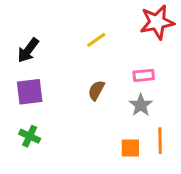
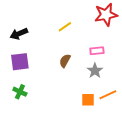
black arrow: (28, 50) -> (19, 34), turned 30
orange line: (160, 141) -> (108, 95), turned 66

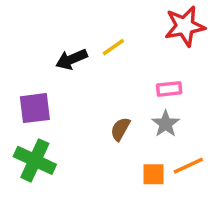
black arrow: (19, 34) -> (71, 59), moved
brown semicircle: (65, 61) -> (120, 129), moved
green cross: (20, 92) -> (35, 160), size x1.6

